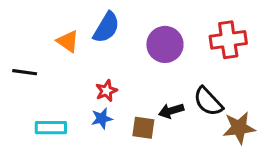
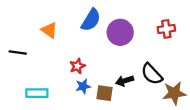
blue semicircle: (106, 27) -> (91, 20), moved
red cross: (228, 40) -> (166, 29), size x0.7
blue star: (102, 118) -> (83, 86), moved

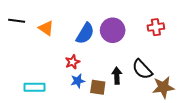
blue semicircle: (91, 20) -> (85, 33), moved
black line: (18, 53) -> (17, 21), moved
black arrow: (125, 81) -> (117, 76), turned 105

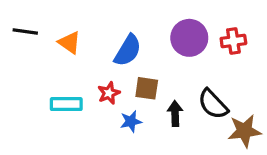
purple circle: (113, 30) -> (189, 38), moved
blue star: (78, 81) -> (131, 121), moved
cyan rectangle: (34, 87) -> (66, 104), moved
brown square: (98, 87) -> (147, 88), moved

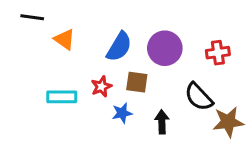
black line: (25, 32) -> (32, 17), moved
purple circle: (189, 38) -> (165, 48), moved
red cross: (233, 41) -> (218, 53), moved
black arrow: (175, 114) -> (162, 122), moved

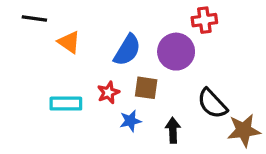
red cross: (218, 53) -> (204, 20), moved

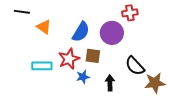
red star: (108, 93) -> (69, 59), size x1.5

